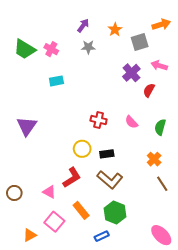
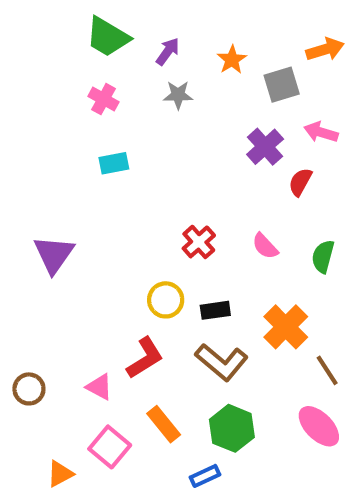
green trapezoid: (25, 49) -> (108, 37), moved
red cross: (99, 120) -> (199, 242), turned 35
orange cross: (154, 159) -> (286, 327), moved, size x1.5
pink ellipse: (161, 235) -> (319, 426), moved

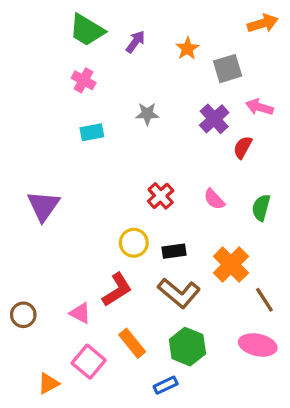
orange arrow: (325, 49) -> (263, 23), moved
gray star: (178, 95) -> (147, 114), moved
pink ellipse: (319, 426) -> (258, 345), turned -33

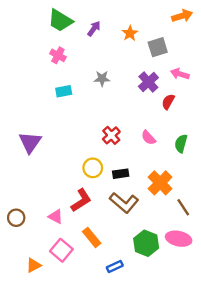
green hexagon: (187, 347) -> (146, 243), moved

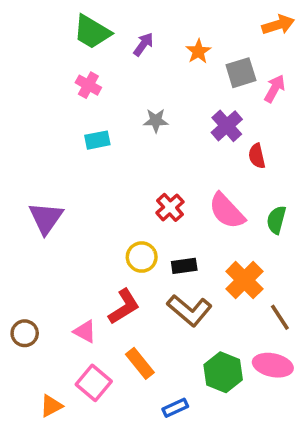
pink arrow: (180, 74) -> (275, 89), moved, turned 102
red semicircle: (168, 102) -> (257, 156), turned -42
pink semicircle: (148, 138) -> (227, 211), size x1.6

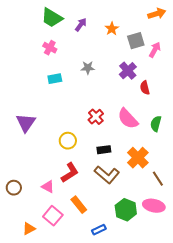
yellow circle: (142, 257) -> (68, 141), moved

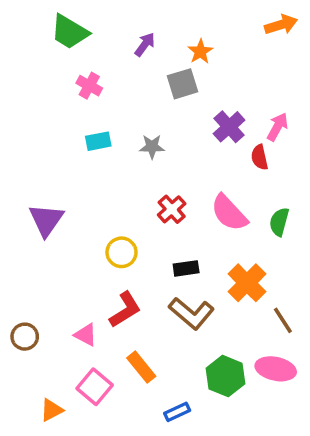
green trapezoid: (52, 18) -> (70, 32), moved
gray square: (136, 41) -> (182, 84), moved
pink arrow: (155, 50) -> (277, 127), moved
gray star: (88, 68) -> (152, 147), moved

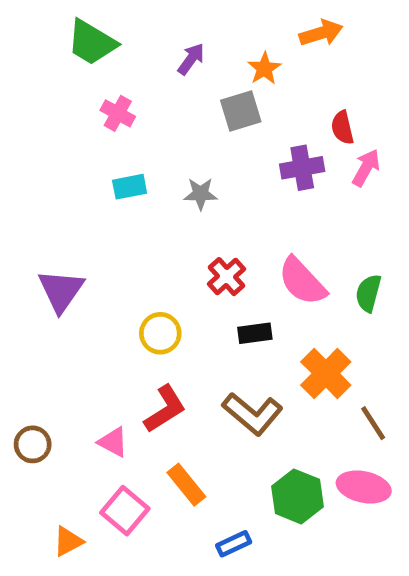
orange arrow: (281, 25) -> (321, 33), moved
purple cross: (229, 127) -> (302, 168), turned 32
red semicircle: (260, 157) -> (342, 128), moved
black rectangle: (186, 268) -> (255, 333), moved

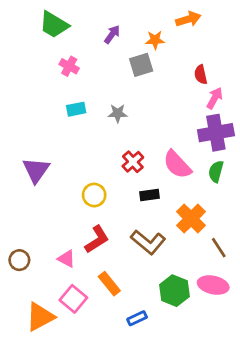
orange star: (264, 68) -> (155, 40), turned 30
purple cross: (302, 168) -> (216, 133), moved, size x1.4
orange triangle: (68, 541) -> (40, 317), size x1.6

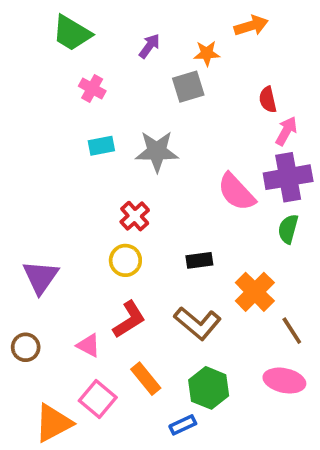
gray star: (118, 113) -> (157, 151), size x1.6
red cross: (133, 162) -> (135, 216), moved
pink semicircle: (177, 165) -> (236, 192), moved
purple triangle: (36, 170) -> (40, 277), moved
green hexagon: (174, 291) -> (209, 388), moved

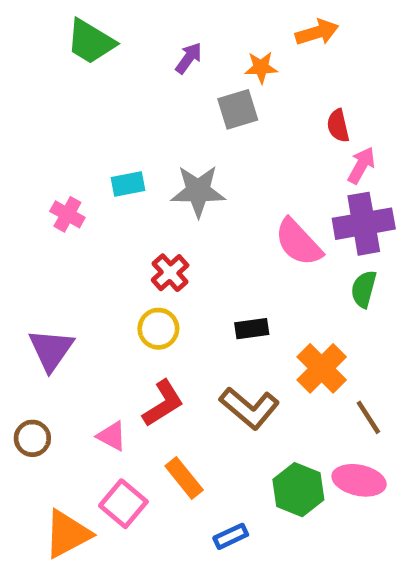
pink cross: (92, 89) -> (67, 214), moved
green hexagon: (209, 388) -> (298, 490), moved

